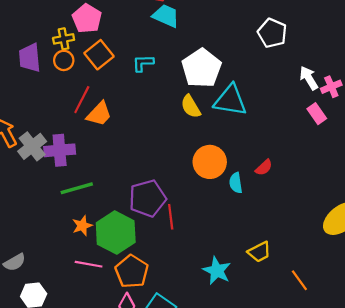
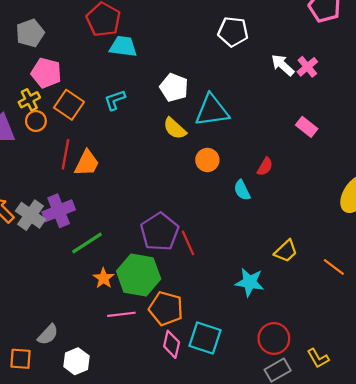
white pentagon: (202, 68) -> (174, 87), size x0.7
pink rectangle: (317, 114) -> (307, 127), moved
orange circle: (210, 162) -> (207, 160), moved, size x0.7

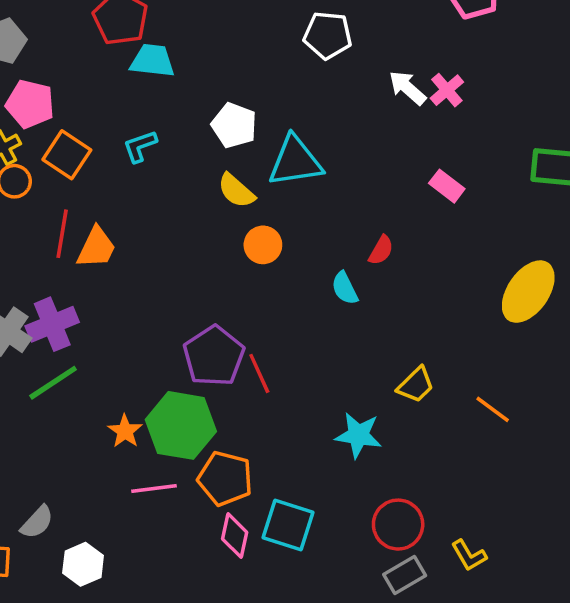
orange circle: (207, 160) -> (263, 245), moved
green line: (87, 243) -> (53, 383), moved

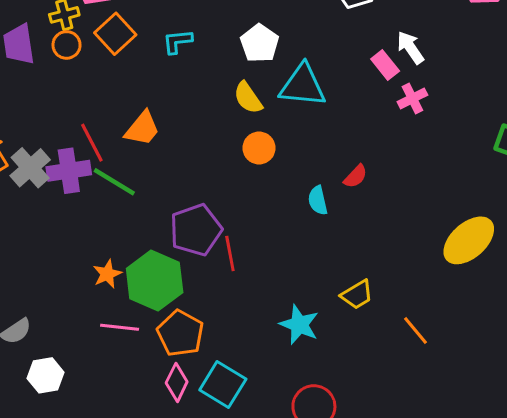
pink cross: (447, 90) -> (412, 98), moved
pink rectangle: (447, 186) -> (385, 65), moved
red line: (62, 234) -> (92, 143), moved, turned -51
orange trapezoid: (96, 248) -> (142, 129), moved
green line: (53, 383) -> (114, 182), moved, turned 51

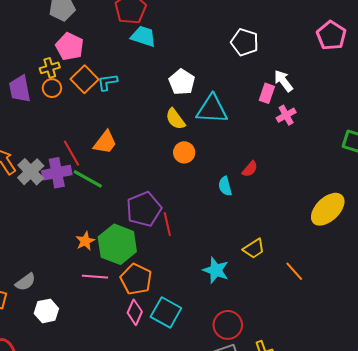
cyan L-shape: (177, 42) -> (107, 82), moved
pink rectangle: (385, 65) -> (267, 93), turned 60

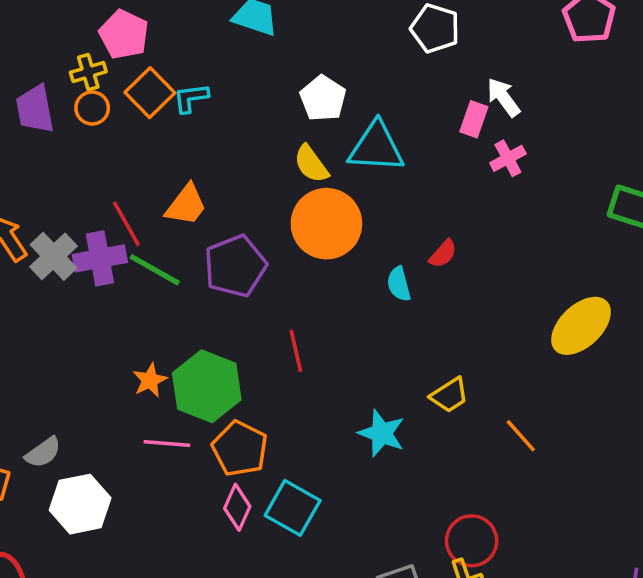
orange circle: (184, 152) -> (326, 224), size x1.8
purple pentagon: (144, 209) -> (235, 266), moved
white hexagon: (46, 311) -> (80, 504), size x1.4
red circle: (228, 325) -> (472, 541), moved

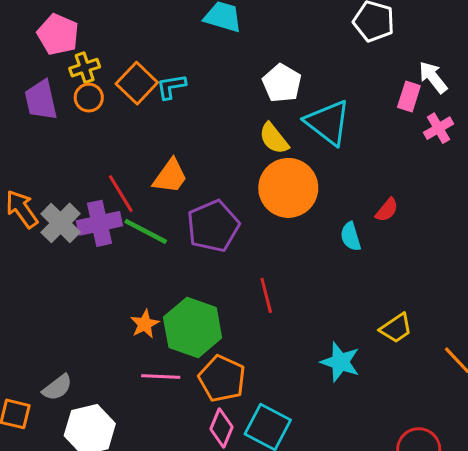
pink pentagon: (124, 34) -> (58, 34), moved
cyan triangle: (376, 147) -> (328, 123), turned 36

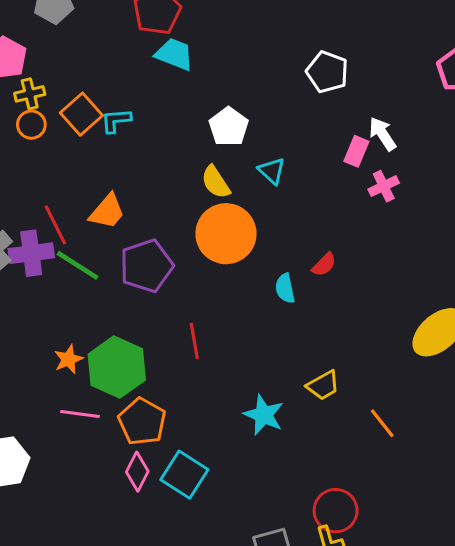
cyan triangle: (328, 123) -> (272, 171), size x0.6

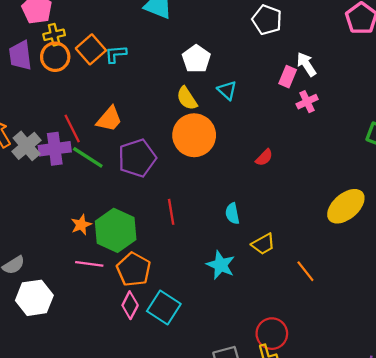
orange circle: (31, 125) -> (55, 57), size x1.4
cyan semicircle: (285, 288) -> (232, 214), moved

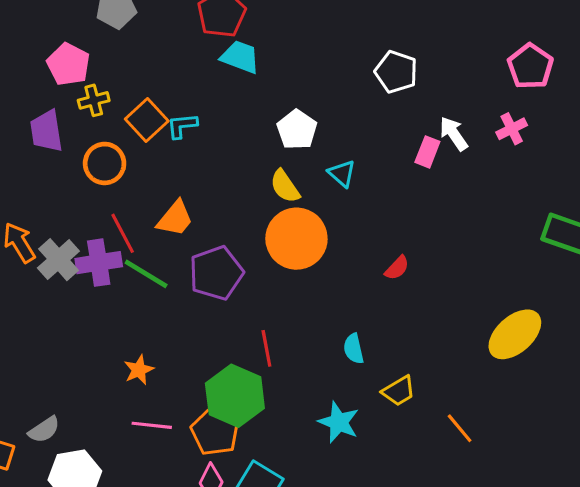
orange circle: (55, 57) -> (105, 163), moved
pink cross: (307, 102) -> (512, 129), moved
green hexagon: (116, 230) -> (235, 396), moved

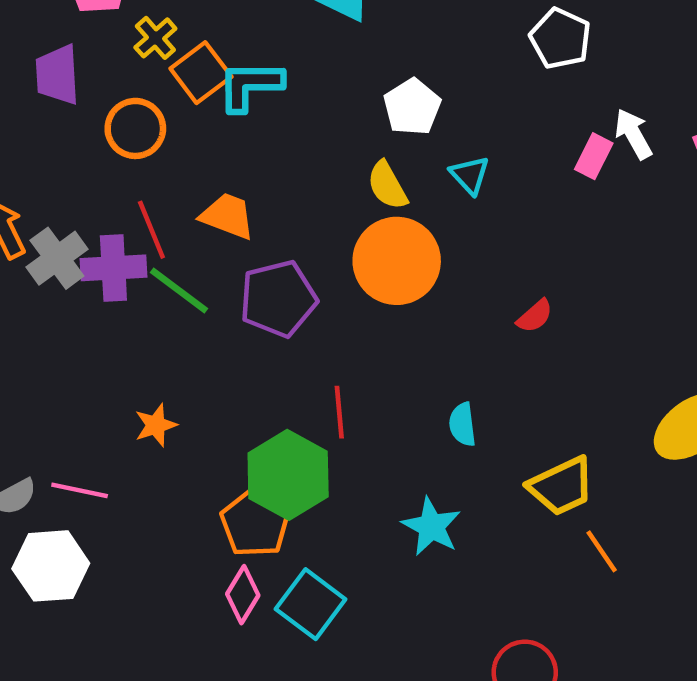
yellow cross: (94, 100) -> (155, 38), moved, turned -32
cyan L-shape: (182, 126) -> (250, 86), size x1.5
orange trapezoid: (175, 219) -> (228, 216), turned -114
yellow trapezoid: (399, 391) -> (561, 486), moved, size x1.4
pink line: (152, 425) -> (80, 490), moved

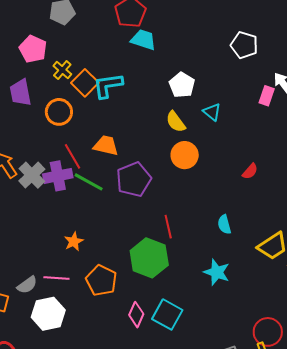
orange circle: (397, 261) -> (185, 155), size x0.7
orange star: (156, 425) -> (74, 241), moved
orange pentagon: (255, 523) -> (101, 280), moved

